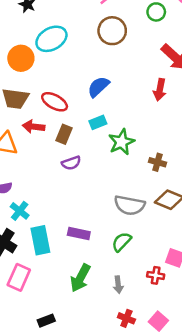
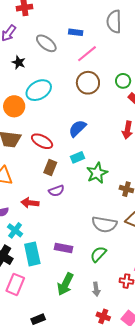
green circle: (156, 12) -> (123, 81), moved
red arrow: (34, 127) -> (30, 203), moved

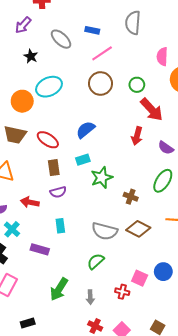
brown rectangle: (50, 168) -> (54, 168), turned -35
purple rectangle: (63, 248) -> (40, 249), moved
cyan rectangle: (32, 254) -> (60, 226), moved, size x0.6

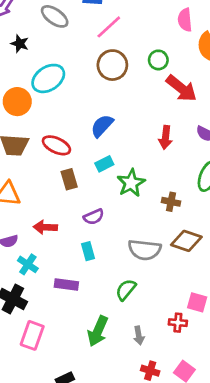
red arrow: (137, 136) -> (165, 137), moved
purple semicircle: (58, 192) -> (94, 217), moved
green semicircle: (96, 261) -> (126, 290), moved

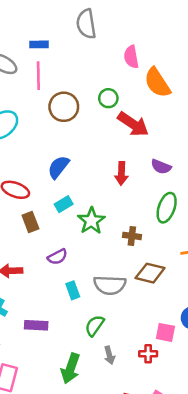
pink line: (109, 27) -> (38, 76), moved, turned -44
cyan rectangle: (88, 251) -> (73, 290), moved
gray arrow: (139, 335) -> (109, 355), moved

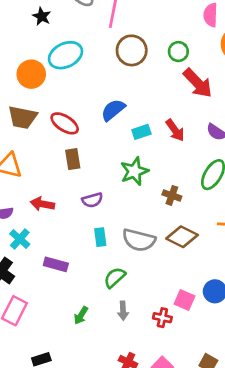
red arrow: (121, 173) -> (175, 130), turned -50
cyan rectangle: (64, 204) -> (141, 132), moved
green arrow: (70, 368) -> (81, 315), size x0.6

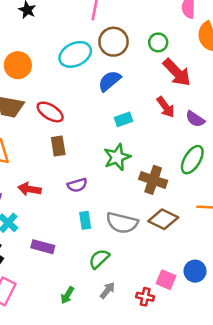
cyan ellipse: (65, 55) -> (75, 54), moved
blue semicircle: (113, 110) -> (110, 81), moved
red arrow: (175, 130) -> (166, 107), moved
brown cross: (172, 195) -> (153, 180), size x1.5
gray arrow: (123, 311) -> (107, 290), turned -138

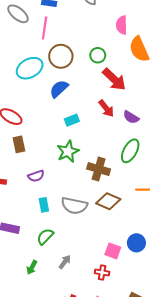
green semicircle: (99, 259) -> (45, 237), moved
red cross: (145, 297) -> (102, 272), moved

